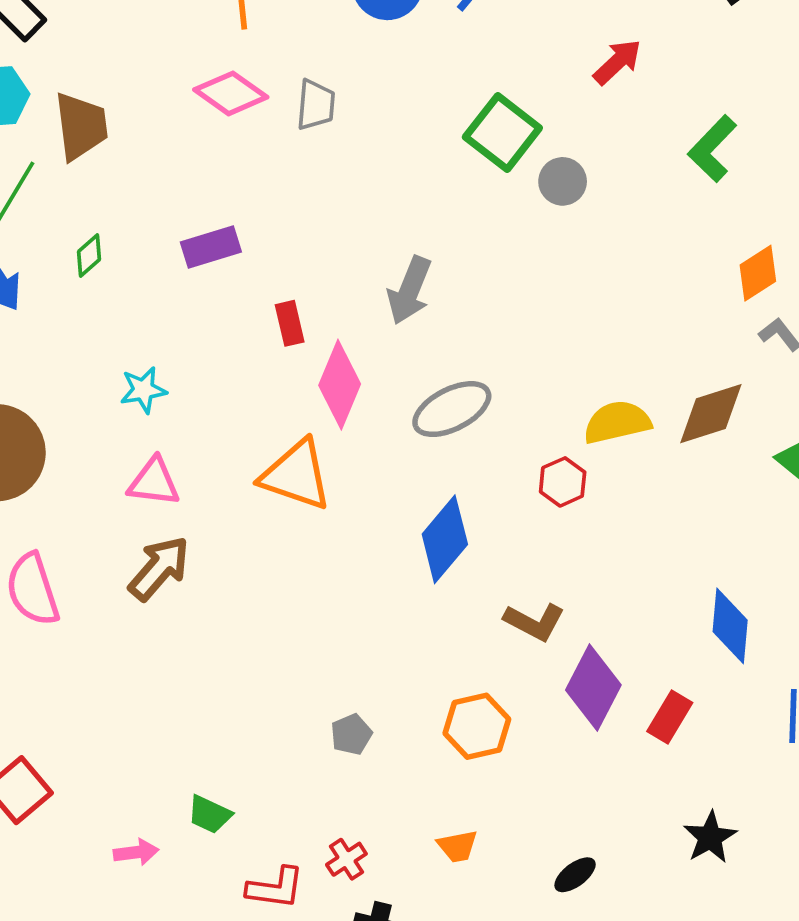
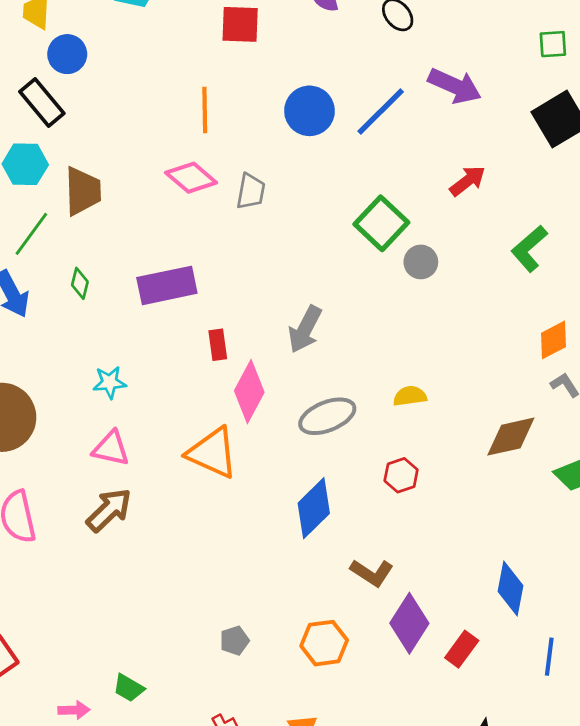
purple rectangle: (211, 247) -> (167, 285), size x1.4
green diamond: (89, 256) -> (80, 283), turned -40
yellow semicircle: (617, 422) -> (410, 396), moved, size x0.7

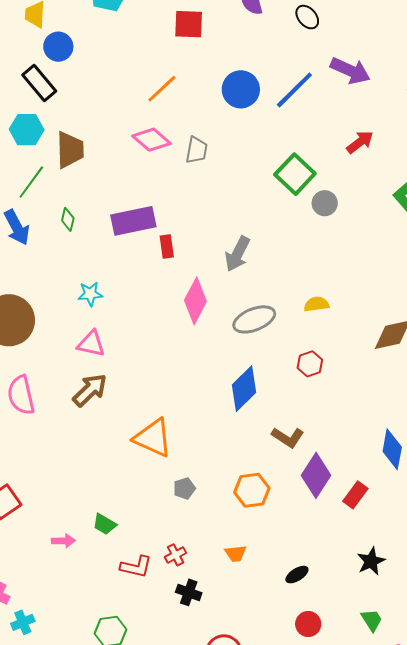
orange line: (205, 110) -> (162, 89), turned 48
red rectangle: (218, 345) -> (167, 247), moved
orange triangle: (212, 453) -> (153, 438), moved

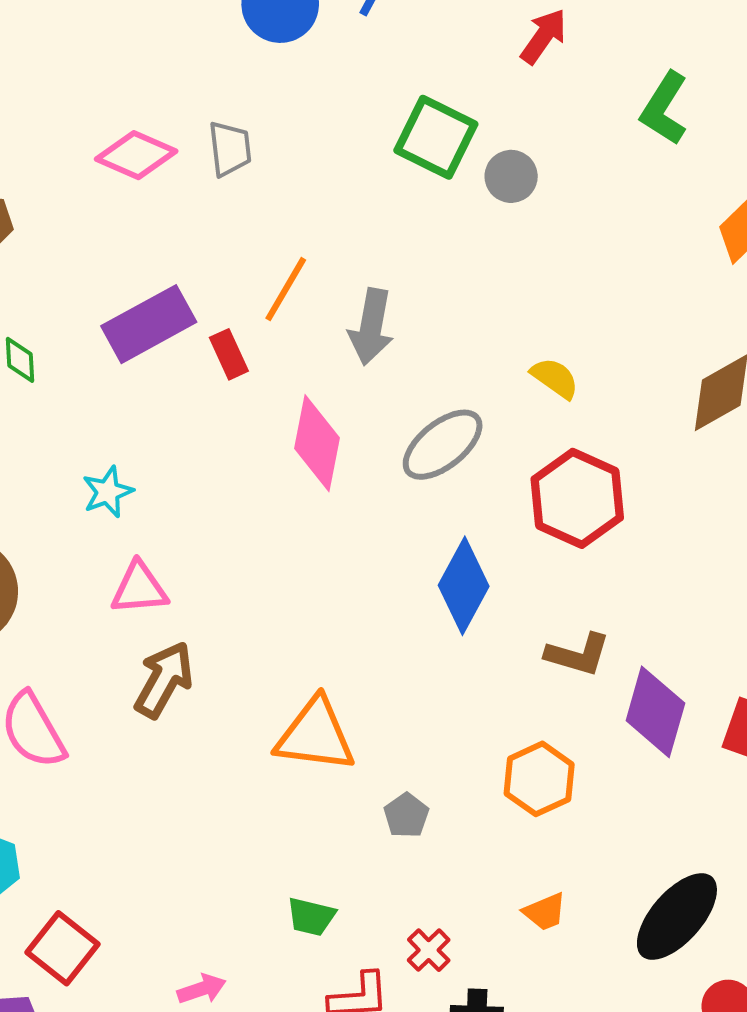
orange line: (162, 89) -> (286, 289), moved
yellow semicircle: (316, 304) -> (555, 378), turned 60
red hexagon: (310, 364) -> (577, 498), size x1.8
green trapezoid: (105, 524) -> (311, 917), moved
black ellipse: (297, 575) -> (677, 917), size x2.0

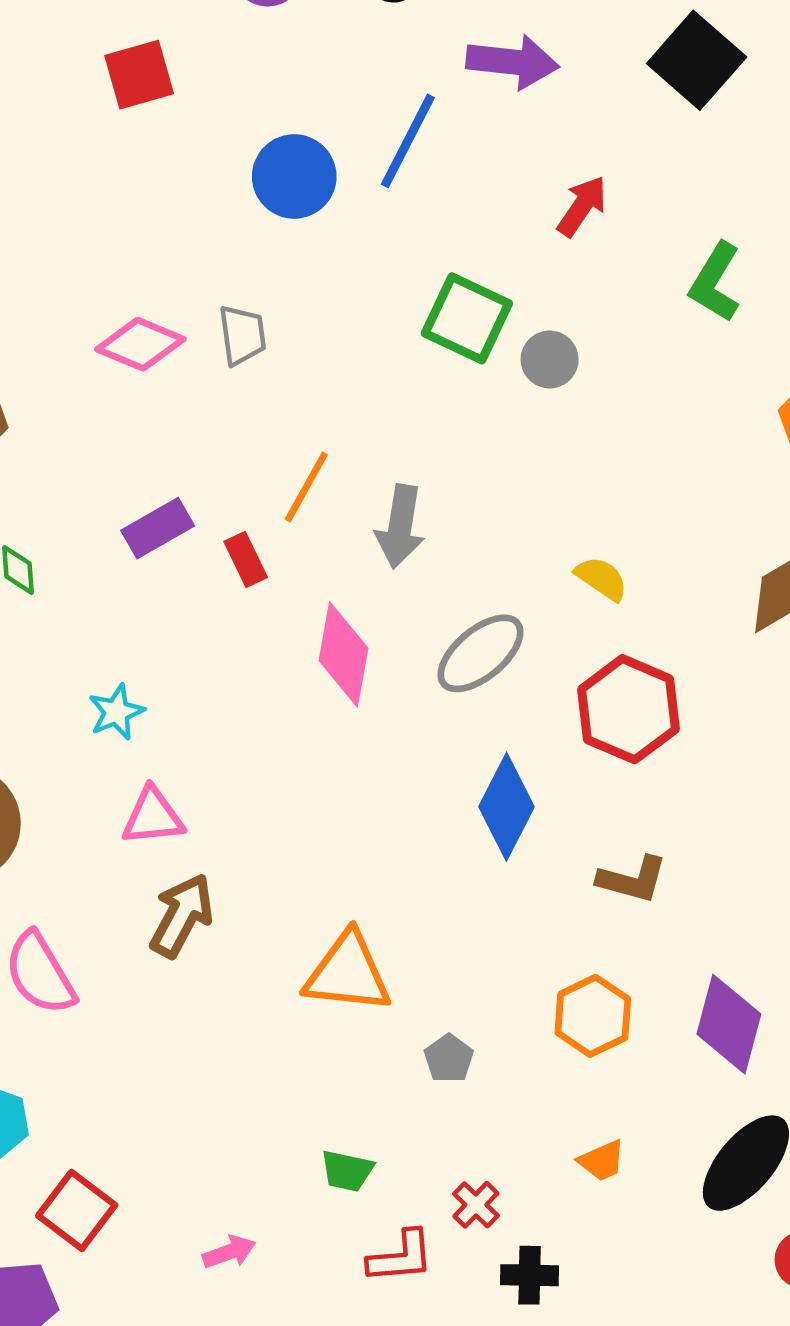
purple rectangle: (149, 324) -> (158, 528), size x0.7
purple diamond: (655, 712) -> (729, 1024), moved

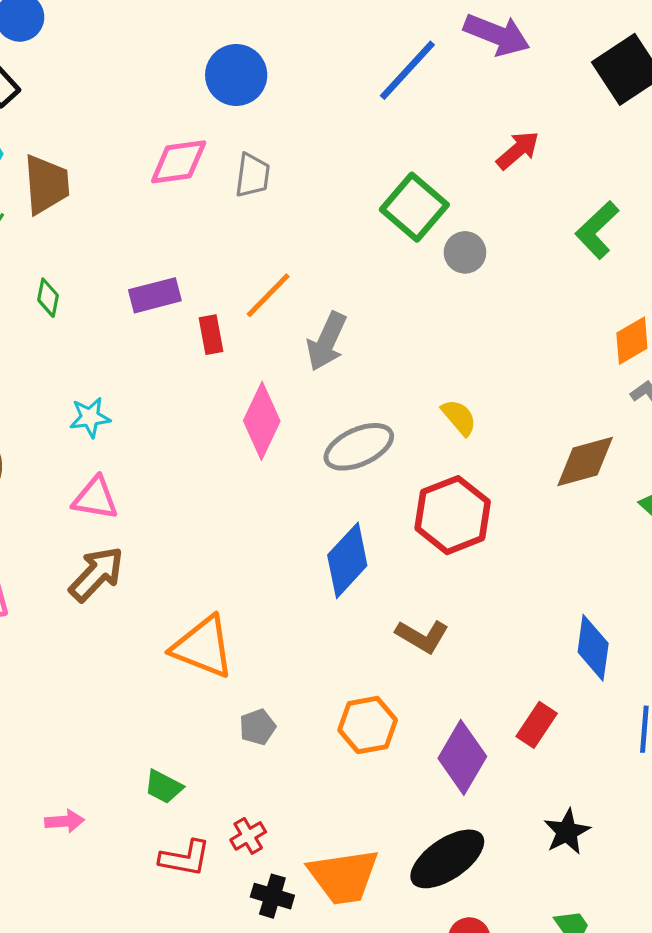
blue circle: (294, 176) -> (236, 75), moved
pink diamond: (140, 344) -> (179, 162), turned -46
orange trapezoid: (602, 1161) -> (344, 876), moved, size x2.0

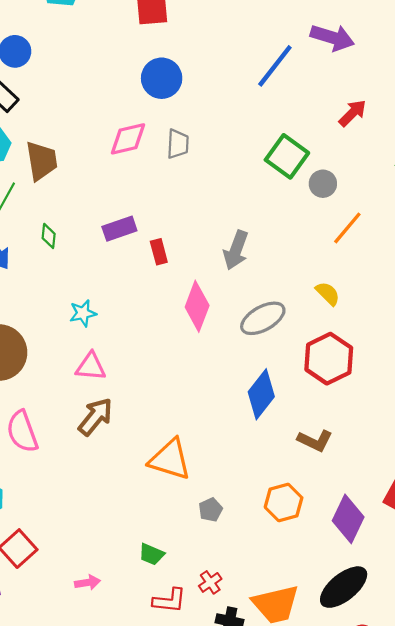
orange line: (268, 295) -> (347, 228), moved

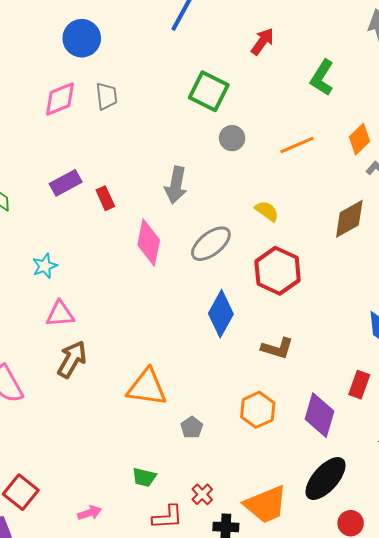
gray circle: (323, 184) -> (232, 138), moved
orange line: (347, 228) -> (297, 145), moved, turned 36

